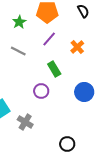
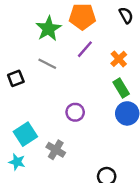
green star: (19, 22) -> (48, 29), size x1.5
green rectangle: (54, 69) -> (121, 88), moved

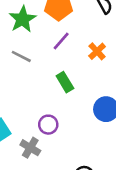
green rectangle: (121, 88) -> (65, 82), moved
purple circle: (75, 112) -> (48, 125), moved

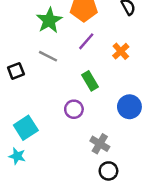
purple circle: (48, 125) -> (74, 109), moved
gray cross: (30, 148) -> (100, 144), moved

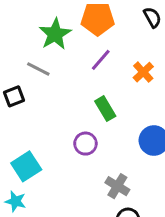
gray line: (48, 56) -> (38, 69), moved

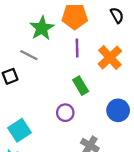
purple line: (101, 60) -> (77, 48), turned -42
orange cross: (143, 72) -> (110, 58), size x1.5

